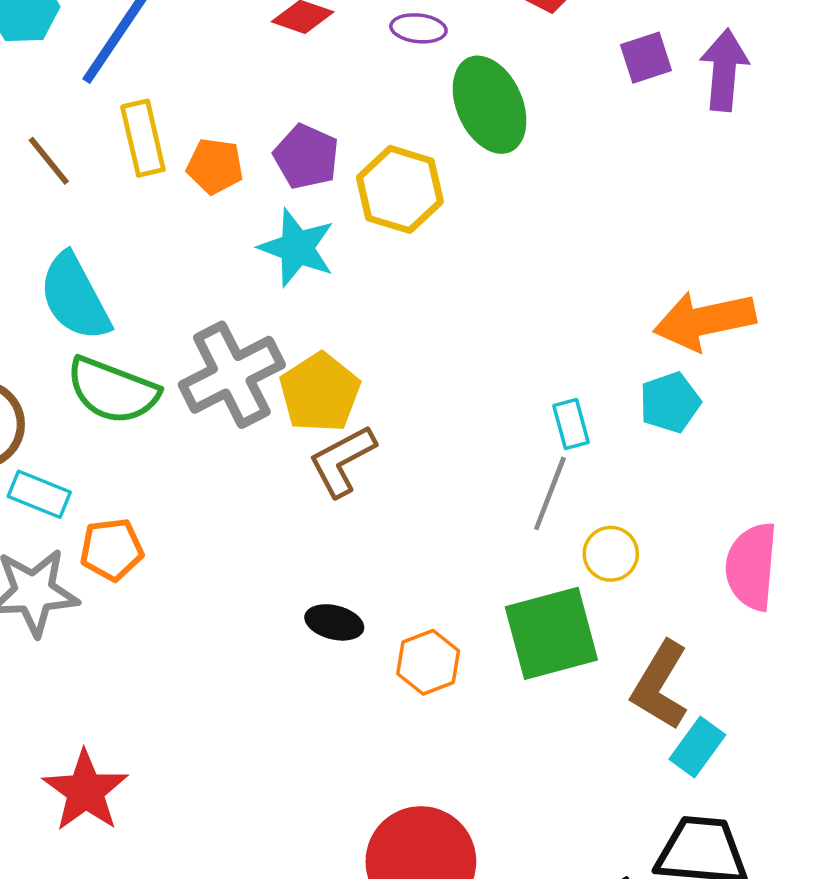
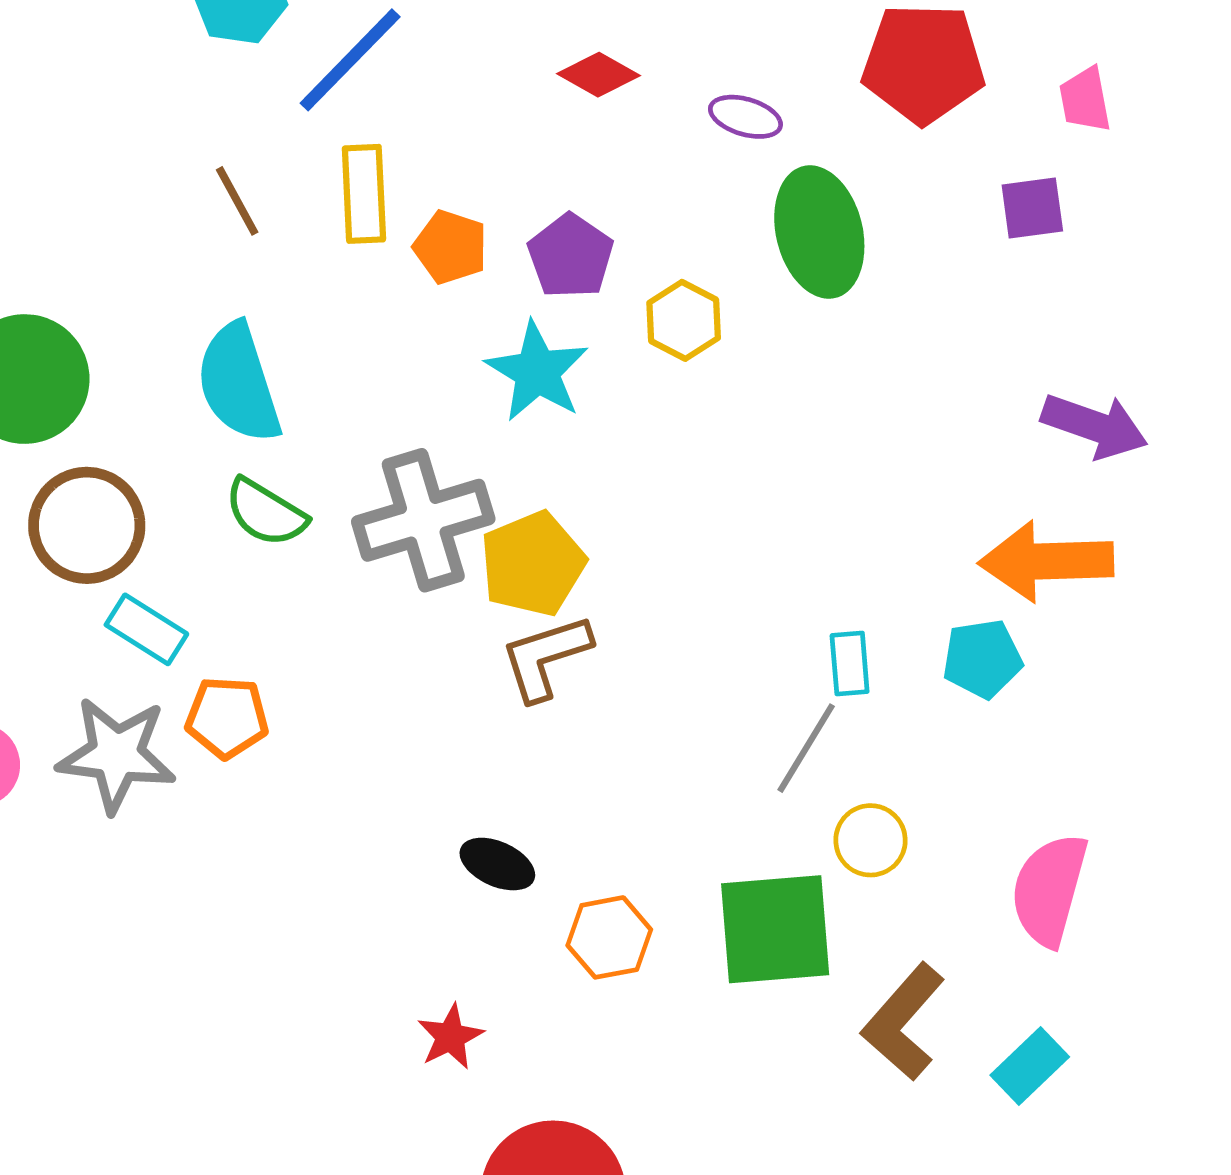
purple arrow: (724, 70) -> (1095, 426), moved, turned 94
yellow hexagon: (400, 189) -> (684, 320), size x0.7
green semicircle: (113, 390) -> (266, 512), size x0.7
cyan rectangle: (697, 747) -> (1030, 1066), moved
red star: (85, 791) -> (450, 1037), moved, size x0.6

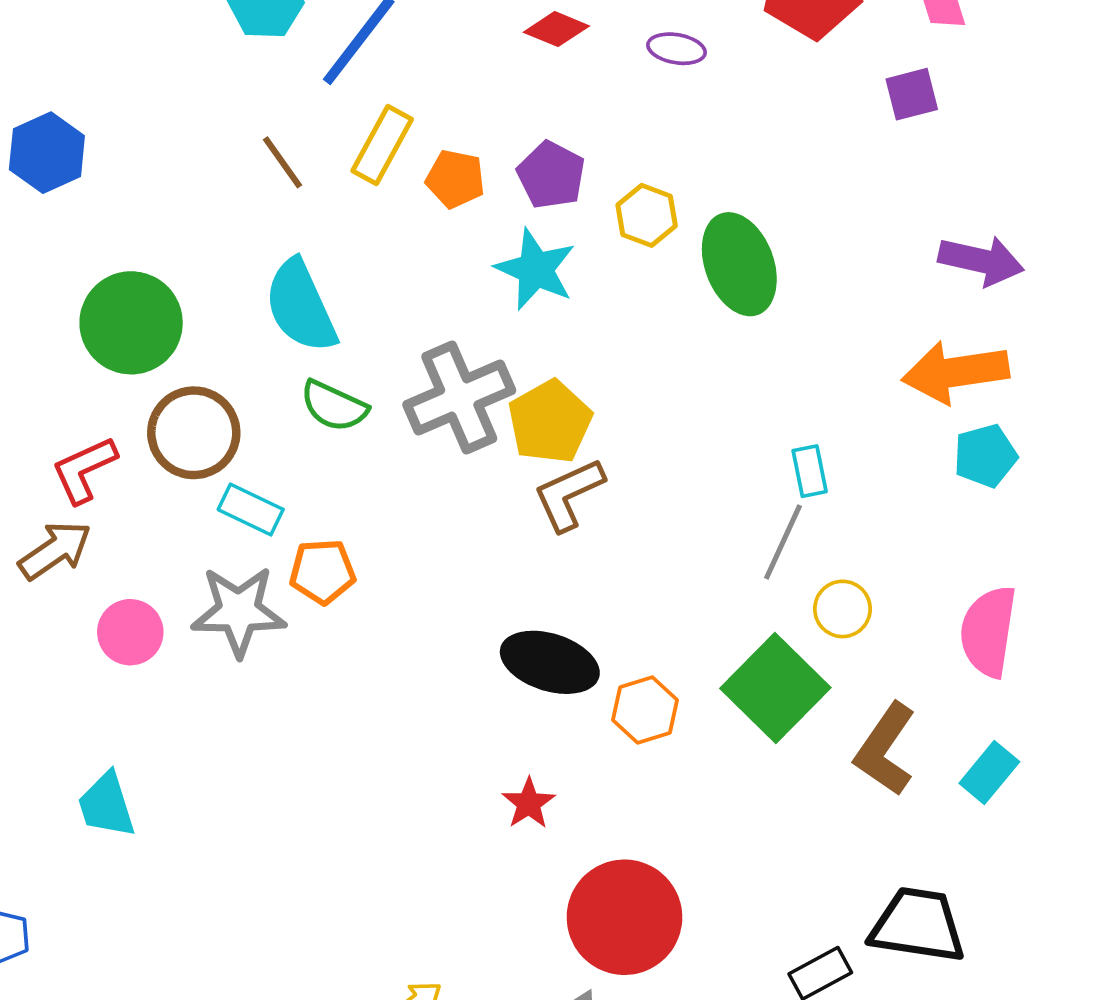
yellow rectangle: (364, 194) -> (382, 145), turned 38
green ellipse: (819, 232) -> (739, 264), moved
cyan pentagon: (982, 659) -> (985, 456), moved
black ellipse: (497, 864) -> (550, 662), size x1.6
green square: (775, 929) -> (775, 688), turned -34

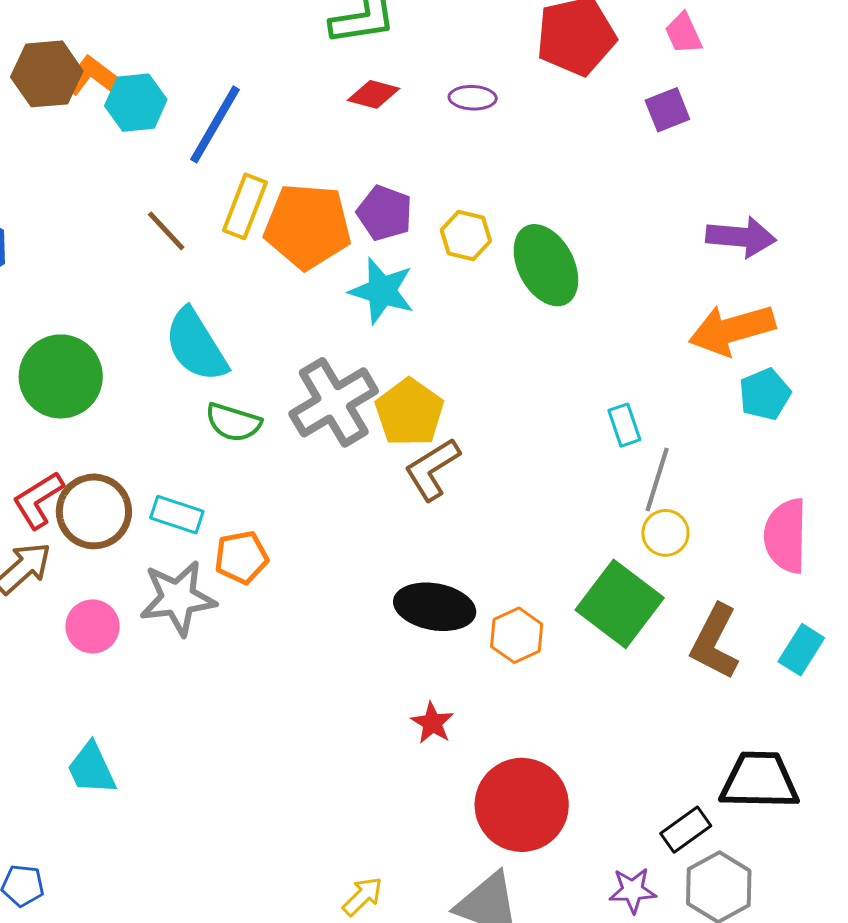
orange pentagon: (455, 179) -> (308, 226), size x1.8
brown circle: (194, 433) -> (94, 511), moved
gray line: (783, 542) -> (657, 480), moved

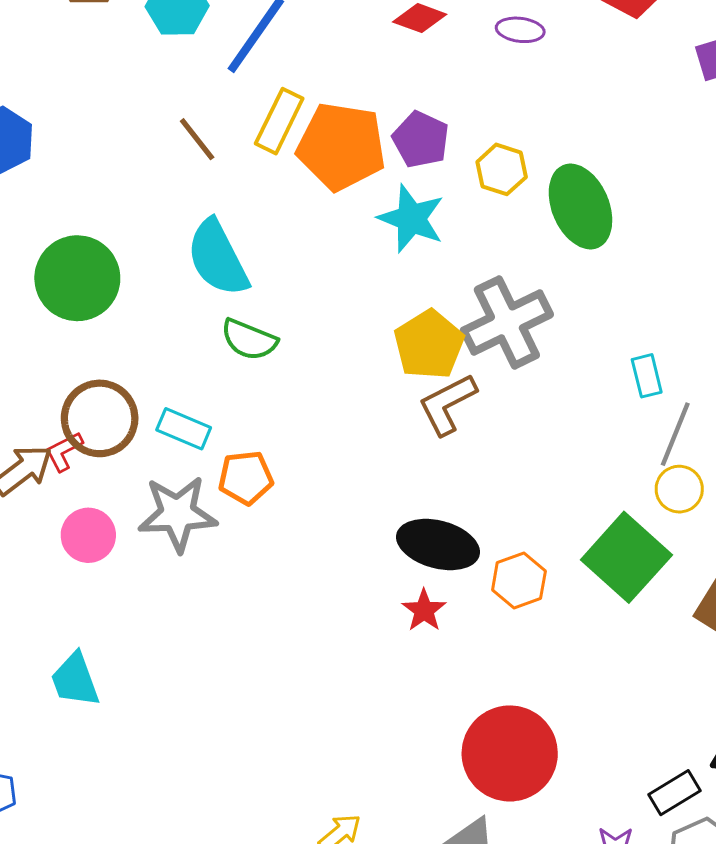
gray cross: (334, 402) -> (507, 322), moved
red L-shape: (38, 500) -> (64, 451), moved, size x0.7
red star: (432, 723) -> (424, 610), moved

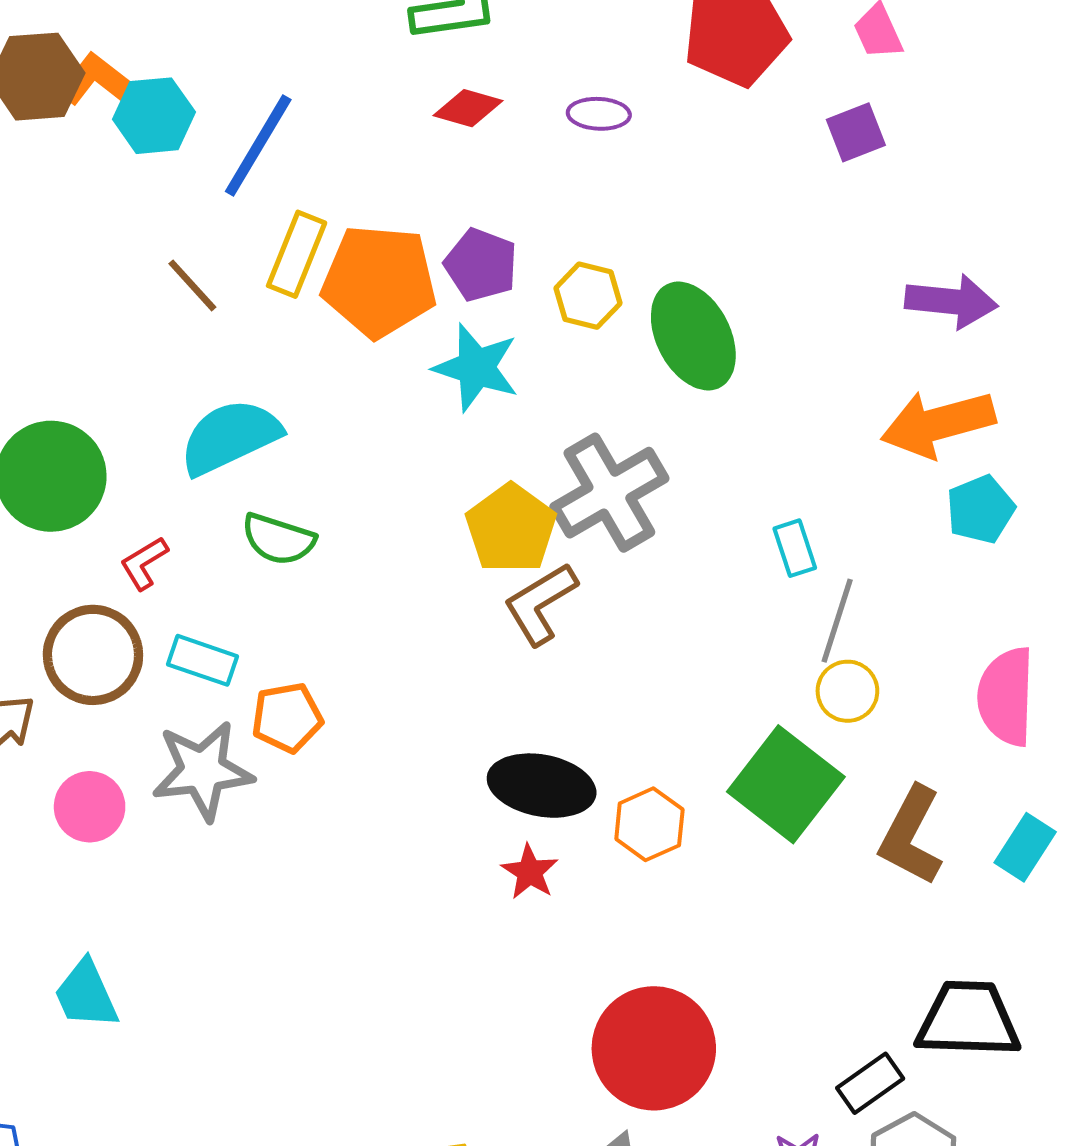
cyan semicircle: (218, 258) -> (230, 437), turned 96
red L-shape: (64, 451) -> (144, 563), moved

